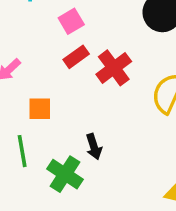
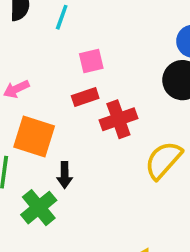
orange square: (40, 109) -> (34, 136), size x1.6
black arrow: (94, 147) -> (65, 175), moved

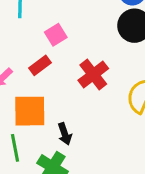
red rectangle: (85, 97) -> (40, 65), moved

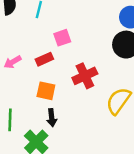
orange square: (30, 111) -> (46, 91), moved, size x0.7

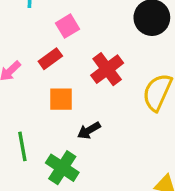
black arrow: (52, 118) -> (89, 130), moved, turned 78

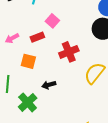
pink square: (68, 26) -> (52, 21), turned -32
orange square: (61, 99) -> (28, 61), moved

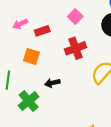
pink square: (52, 21) -> (75, 16), moved
pink arrow: (12, 38) -> (20, 24), moved

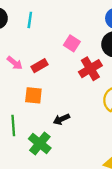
pink arrow: (20, 24) -> (15, 63), turned -104
red cross: (76, 48) -> (90, 69), moved

